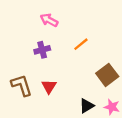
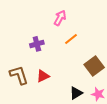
pink arrow: (49, 20) -> (60, 18), moved, turned 91
red triangle: (49, 86) -> (43, 76), turned 32

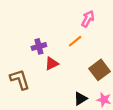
pink arrow: (60, 18) -> (88, 19), moved
red triangle: (43, 76) -> (52, 64), moved

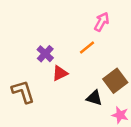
purple cross: (39, 46) -> (45, 54), turned -32
black triangle: (80, 99) -> (94, 98), moved, turned 48

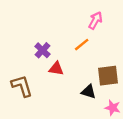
red triangle: (60, 73) -> (56, 69), turned 35
brown square: (115, 81) -> (108, 76), turned 30

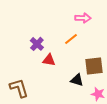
pink arrow: (95, 20) -> (83, 18), turned 63
brown L-shape: (22, 86) -> (19, 88), moved

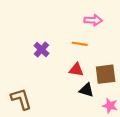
orange line: (71, 39) -> (80, 44), turned 48
red triangle: (49, 60) -> (76, 70), moved

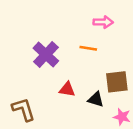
purple cross: (41, 49) -> (46, 55), size x1.5
red triangle: (76, 70) -> (67, 89), moved

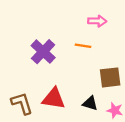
red triangle: (67, 89) -> (54, 99), moved, size x1.5
black triangle: (96, 99) -> (90, 103), moved

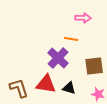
purple cross: (43, 52) -> (58, 58), moved
black triangle: (90, 103) -> (69, 88), moved

